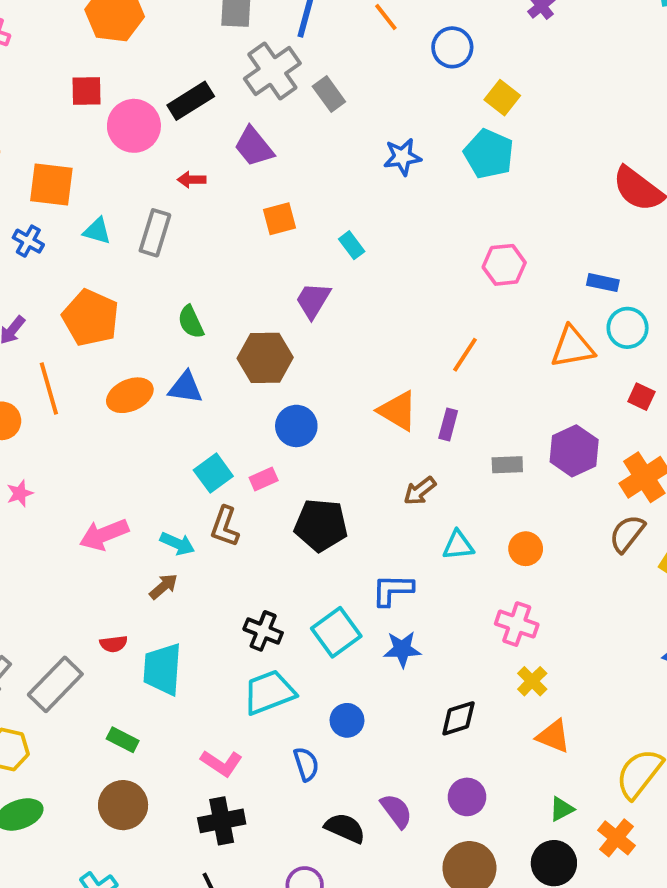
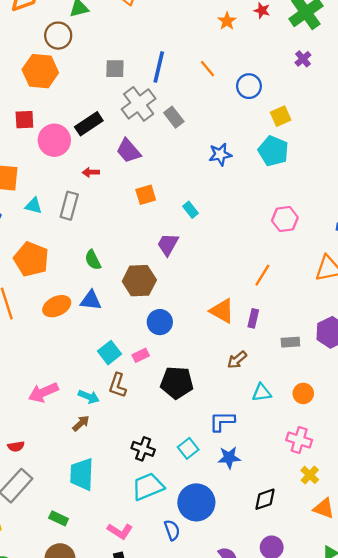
yellow square: (502, 98) -> (281, 116), turned 30
cyan square: (336, 632) -> (188, 448), size x0.7
red semicircle: (114, 644) -> (16, 446), moved
blue circle: (347, 720) -> (196, 502), size x1.8

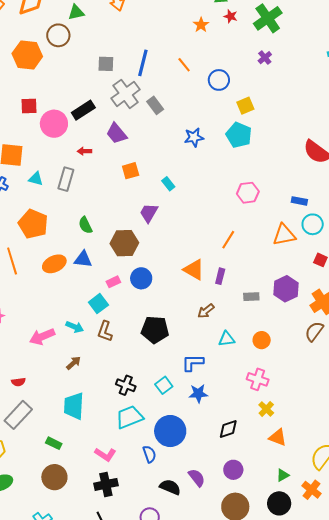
orange hexagon: (40, 71) -> (27, 55), moved
pink rectangle: (141, 355) -> (113, 282), moved
cyan arrow: (89, 397) -> (75, 327), moved

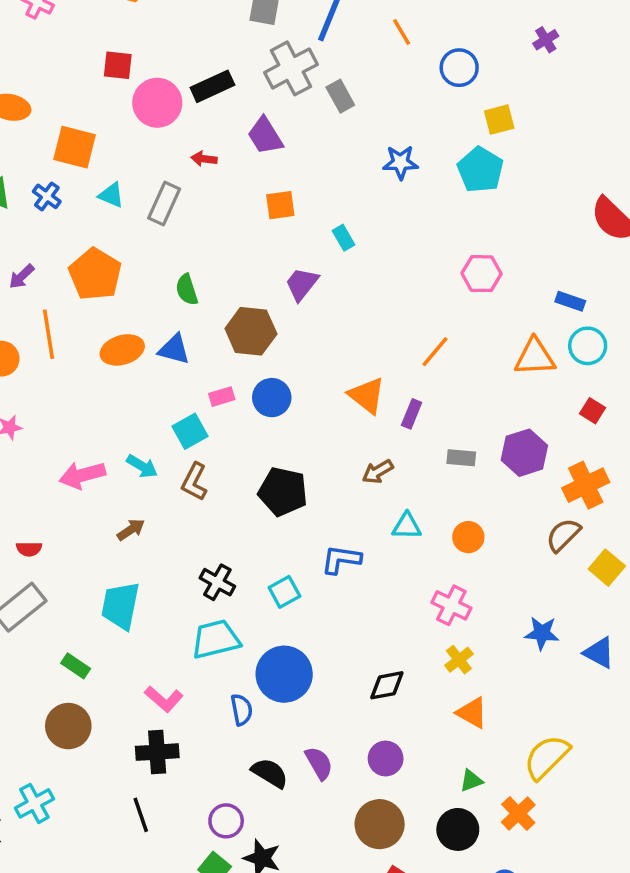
blue star: (198, 393) -> (542, 633), moved

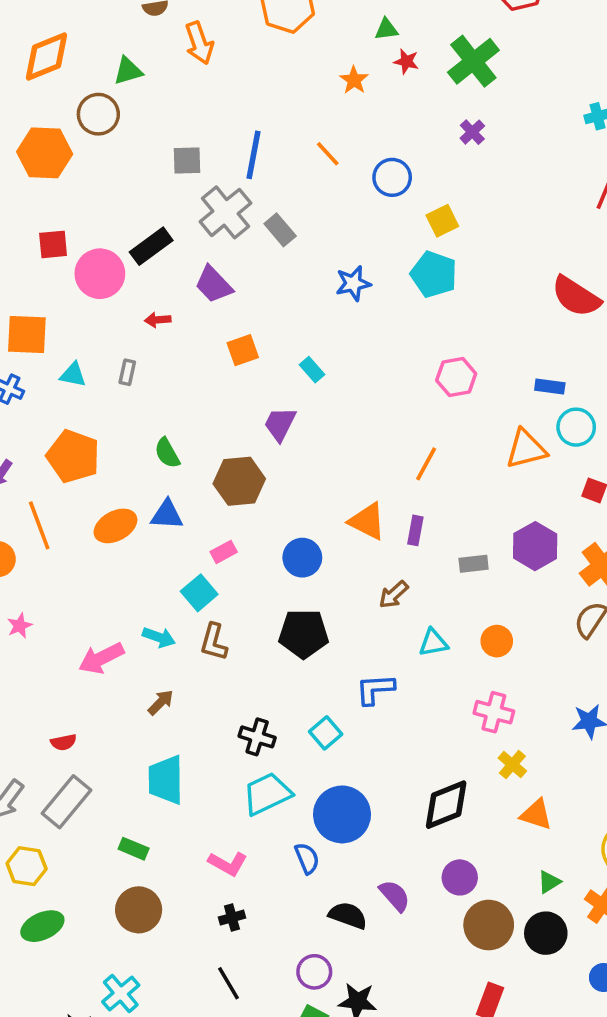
gray rectangle: (164, 204) -> (127, 372), size x0.6
blue circle: (272, 398) -> (302, 558), moved
black diamond: (387, 685) -> (446, 805), size x1.4
black cross: (157, 752) -> (232, 918), size x0.6
brown circle: (380, 824) -> (489, 925), moved

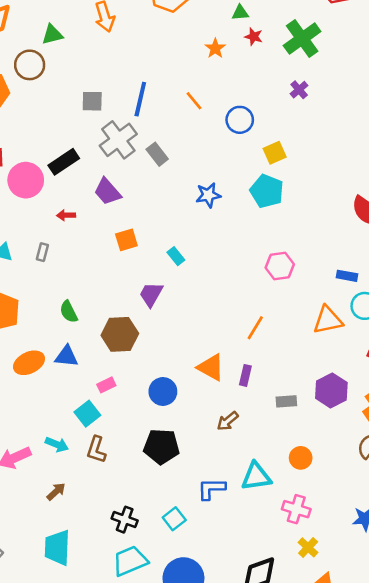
cyan triangle: (433, 643) -> (256, 477), moved, size x1.4

